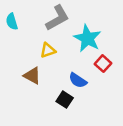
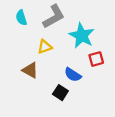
cyan semicircle: (12, 22) -> (21, 18), moved
red square: (103, 64) -> (96, 59), turned 32

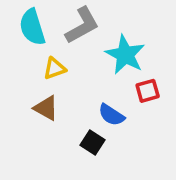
cyan semicircle: (21, 18) -> (32, 27), size x1.5
yellow triangle: (45, 47) -> (55, 68), moved

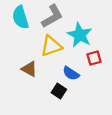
yellow triangle: (55, 68) -> (51, 46), moved, size x1.5

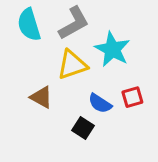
red square: (94, 58) -> (132, 97), moved

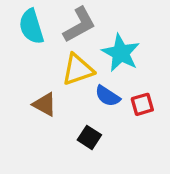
blue semicircle: (100, 103) -> (108, 96), moved

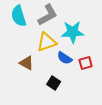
cyan star: (121, 53) -> (73, 32), turned -30

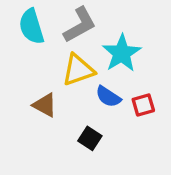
cyan star: (73, 32) -> (122, 53), turned -30

